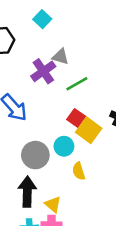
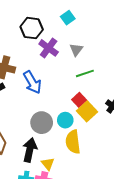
gray triangle: (60, 57) -> (76, 50), turned 40
purple cross: (43, 71) -> (49, 48), moved, turned -30
yellow semicircle: (79, 171) -> (73, 142), size x1.6

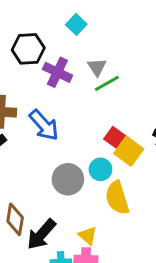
green line: (85, 73) -> (107, 83), moved
black arrow: (30, 150) -> (41, 234), moved, turned -140

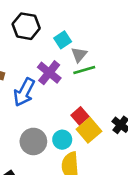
cyan square: (76, 24) -> (63, 40), moved
purple cross: (57, 72) -> (49, 73), moved
blue arrow: (44, 125) -> (24, 92), turned 56

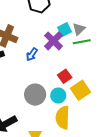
cyan square: (63, 40) -> (65, 30), moved
blue arrow: (24, 92) -> (32, 54), size x0.6
red square: (80, 116) -> (65, 76), moved

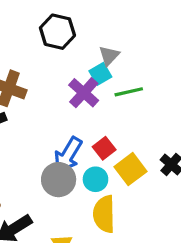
gray triangle: (79, 29) -> (109, 56), moved
blue arrow: (32, 54) -> (68, 155), moved, size x1.6

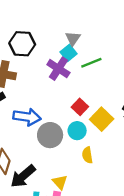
black hexagon: (57, 32) -> (22, 44), moved
blue arrow: (68, 155) -> (27, 117), moved, turned -104
yellow semicircle: (104, 214) -> (87, 155), size x0.6

